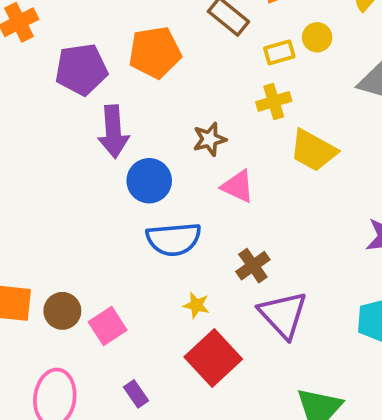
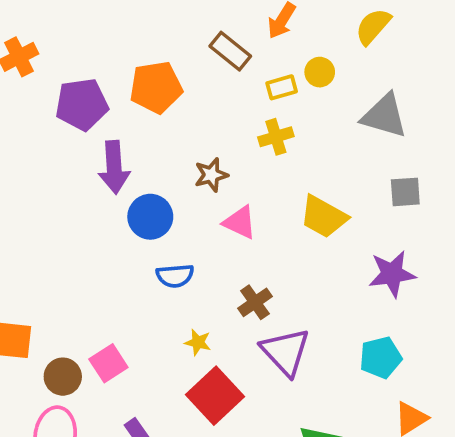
yellow trapezoid: (313, 151) -> (323, 217), moved
blue semicircle: (174, 239) -> (175, 276), size x0.7
brown circle: (62, 311) -> (63, 377), moved

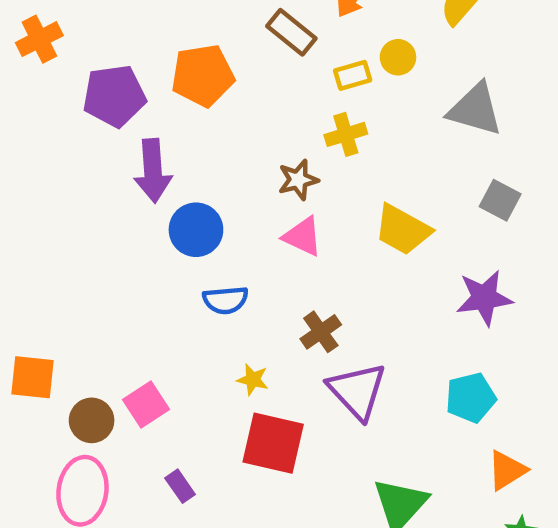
brown star: (211, 175) -> (298, 180), moved
gray square: (405, 192) -> (500, 200), turned 32
red square: (215, 396) -> (273, 443), turned -34

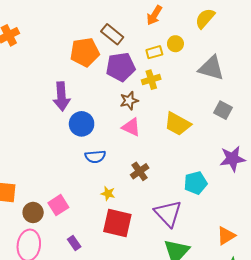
brown rectangle: (291, 32) -> (112, 34), moved
purple pentagon: (114, 96) -> (121, 67), moved
purple star: (484, 298) -> (232, 159), moved
purple triangle: (357, 391) -> (168, 214), moved
cyan pentagon: (471, 398) -> (195, 183), moved

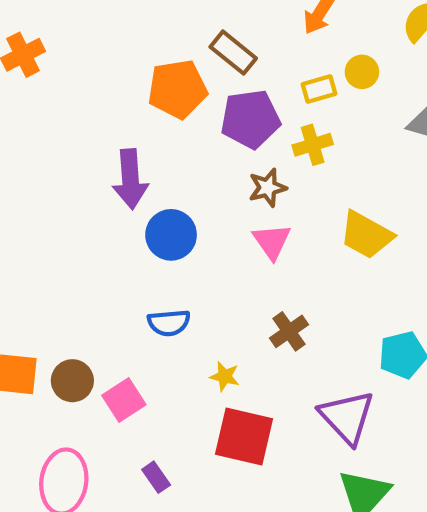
pink triangle: (131, 127) -> (272, 241), turned 30
blue semicircle: (95, 157) -> (169, 323), moved
brown circle: (33, 212) -> (72, 381), moved

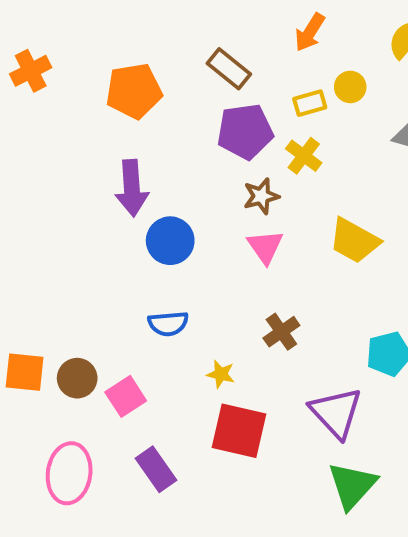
orange pentagon: (177, 89) -> (134, 91), moved
yellow cross: (313, 145) -> (304, 156), turned -36
purple rectangle: (156, 477) -> (156, 469), size x1.5

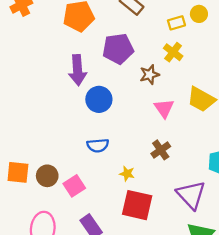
purple pentagon: (245, 131) -> (118, 49), moved
pink triangle: (265, 247) -> (164, 108), moved

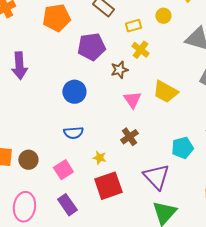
yellow rectangle: (176, 23) -> (133, 26), moved
purple arrow: (78, 70) -> (19, 66), moved
pink square: (74, 186) -> (63, 170), moved
red square: (137, 205) -> (108, 186), turned -32

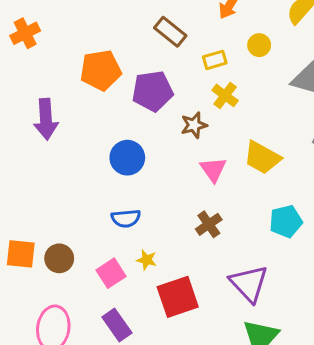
orange pentagon: (56, 18) -> (101, 70), moved
cyan pentagon: (182, 148) -> (286, 221), moved
yellow star: (99, 158) -> (147, 260), moved

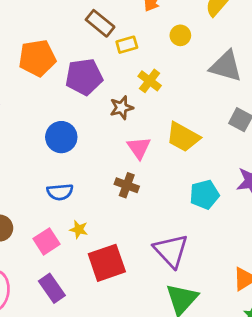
yellow rectangle: (215, 60) -> (127, 45), moved
brown cross: (209, 224) -> (127, 185), moved, turned -35

